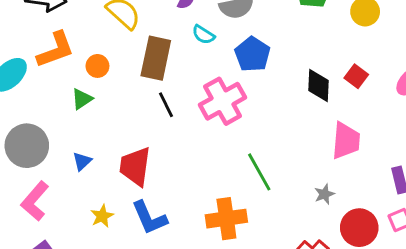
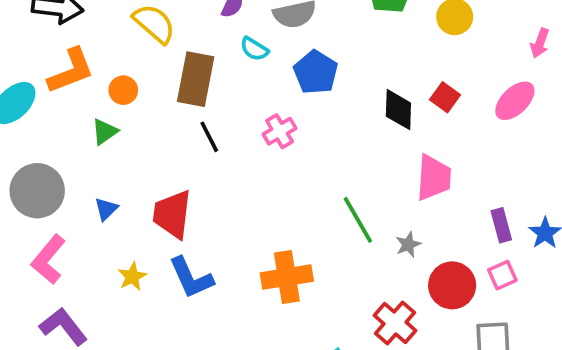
pink cross: (223, 101) -> (280, 131), size x0.6
green line: (259, 172) -> (358, 220), moved

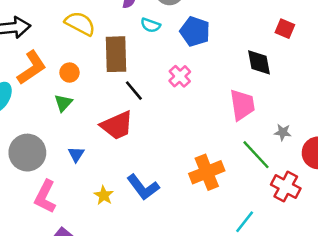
black diamond: (398, 110) -> (259, 62), moved
pink trapezoid: (434, 178) -> (242, 105), moved
red trapezoid: (172, 214) -> (117, 125), moved, turned -108
green line: (358, 220) -> (256, 155), moved
gray star: (408, 244) -> (283, 132), turned -30

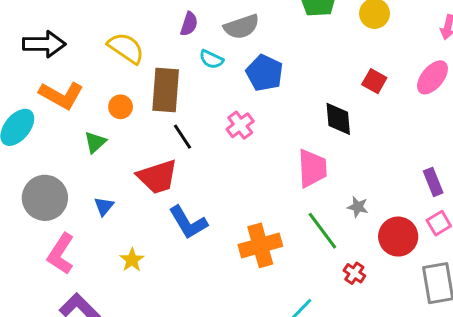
orange L-shape: (32, 68) -> (61, 95), turned 57
orange circle: (69, 73) -> (121, 107), moved
blue L-shape: (143, 187) -> (188, 222), moved
red cross: (286, 187) -> (354, 273), size x0.6

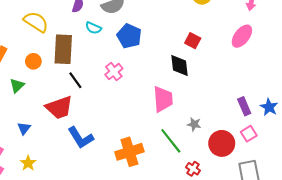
red square: (374, 81) -> (193, 41), moved
yellow star: (132, 260) -> (28, 163), moved

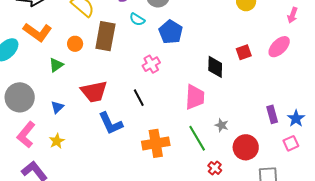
red square: (193, 41) -> (244, 52), moved, turned 35
black line: (75, 80) -> (139, 98), moved
pink square: (249, 134) -> (291, 143), moved

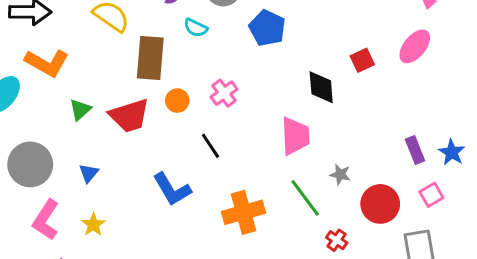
blue pentagon: (171, 32) -> (267, 28), moved
orange circle: (75, 44) -> (177, 101), moved
red trapezoid: (94, 92) -> (129, 116), moved
pink square: (291, 143) -> (431, 195), moved

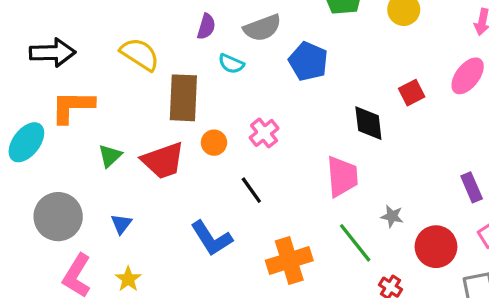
orange L-shape: (47, 63) -> (72, 107), turned 153

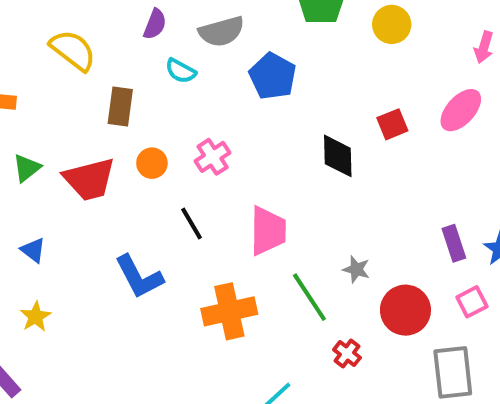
brown rectangle: (183, 98) -> (120, 107), size x0.7
pink trapezoid: (342, 177) -> (268, 231), moved
blue triangle: (121, 224) -> (33, 250), turned -35

